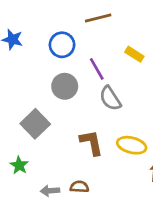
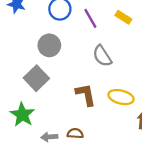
purple line: (97, 69) -> (90, 18), moved
gray circle: (65, 86) -> (49, 45), moved
green star: (19, 165) -> (22, 115), size x1.5

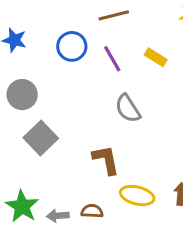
gray circle: (49, 45) -> (22, 95), moved
yellow ellipse: (121, 97) -> (137, 196), moved
green star: (22, 115) -> (22, 206), moved

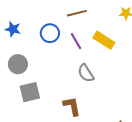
yellow rectangle: (156, 57) -> (104, 40), size x1.5
gray square: (41, 138) -> (30, 92), turned 30

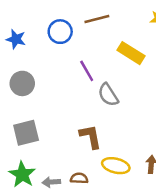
blue circle: (50, 33) -> (60, 32), moved
purple line: (76, 41) -> (87, 71), moved
gray square: (30, 92) -> (26, 133), moved

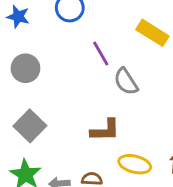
gray square: (26, 133) -> (30, 126), turned -32
brown L-shape: (91, 137) -> (105, 130), turned 100

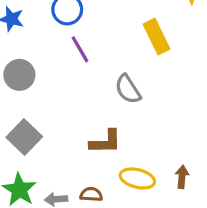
yellow rectangle: (152, 33) -> (156, 37), turned 32
purple line: (101, 53) -> (80, 49), moved

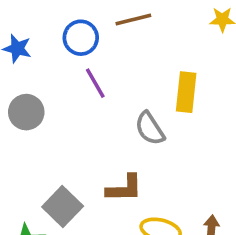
yellow rectangle: (156, 37) -> (186, 92), moved, turned 32
gray square: (24, 137) -> (63, 207), moved

